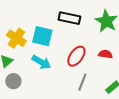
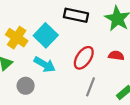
cyan square: (42, 36) -> (46, 35), turned 30
gray circle: (13, 81) -> (26, 86), moved

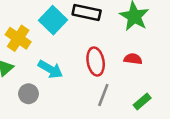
cyan square: (46, 35) -> (53, 20), moved
red ellipse: (84, 58) -> (96, 62), turned -45

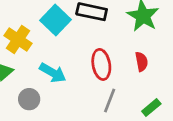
red semicircle: (133, 59) -> (142, 62), turned 72

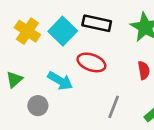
yellow cross: (18, 39) -> (27, 31), moved
red ellipse: (101, 64) -> (91, 62), moved, turned -60

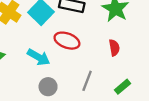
gray circle: (38, 106) -> (48, 87), moved

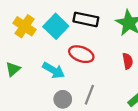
gray line: (87, 81) -> (89, 95), moved

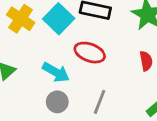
gray circle: (63, 99) -> (57, 102), moved

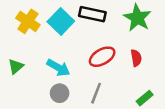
red ellipse: (90, 53) -> (102, 57), moved, turned -50

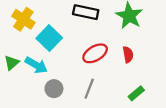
cyan square: (61, 21) -> (49, 38), moved
cyan arrow: (58, 68) -> (36, 65), moved

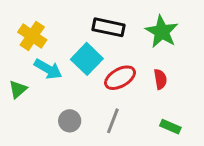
cyan square: (49, 38) -> (87, 59), moved
cyan arrow: (36, 65) -> (48, 69), moved
green rectangle: (136, 93) -> (170, 127), turned 63

